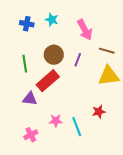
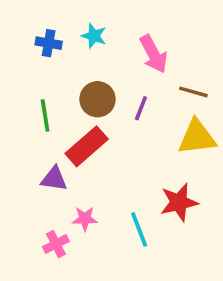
red star: (99, 112) -> (179, 202), size x1.5
pink star: (56, 121) -> (85, 219), moved

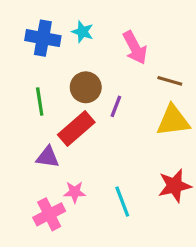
blue cross: (49, 43) -> (43, 38), size x1.5
purple line: (141, 108) -> (116, 106), moved
red star: (179, 202) -> (175, 186), moved
pink cross: (56, 244) -> (49, 214), size x1.4

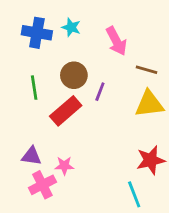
purple triangle: (48, 157) -> (31, 156), moved
cyan line: (122, 202) -> (134, 194), moved

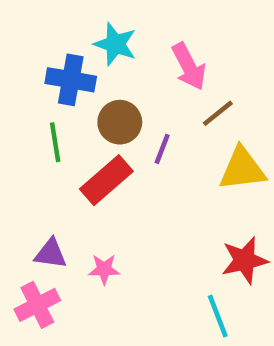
cyan star: (71, 27) -> (115, 44), size x1.4
blue cross: (37, 33) -> (71, 80), moved
brown line: (146, 70) -> (218, 113), moved, turned -55
pink cross: (42, 185) -> (37, 305), moved

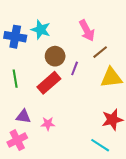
cyan star: (115, 44) -> (41, 30), moved
blue cross: (71, 80) -> (15, 37), moved
green line: (55, 142) -> (15, 79), moved
cyan line: (218, 316) -> (100, 145), turned -36

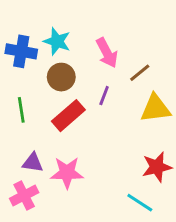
pink arrow: (87, 31) -> (107, 53), moved
brown circle: (55, 56) -> (61, 77), moved
pink star: (48, 124) -> (67, 173), size x1.6

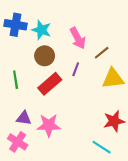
blue cross: (21, 51) -> (16, 25), moved
pink cross: (24, 195) -> (18, 142), turned -30

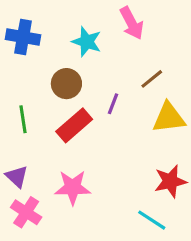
cyan star: (41, 30) -> (87, 42), moved
pink arrow: (78, 38) -> (132, 23), moved
purple triangle: (24, 118) -> (17, 177), moved, turned 35

